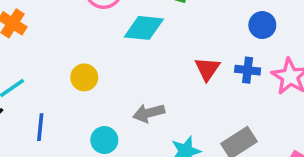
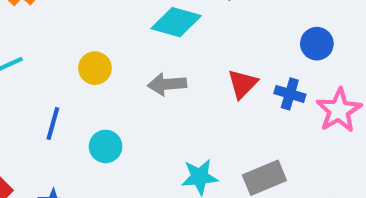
gray arrow: (149, 113) -> (167, 84), moved
blue line: (40, 127) -> (53, 123), moved

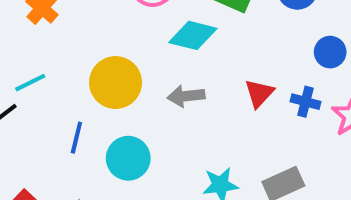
yellow circle: (95, 68) -> (116, 83), size x1.6
cyan circle: (106, 146) -> (128, 158), size x1.4

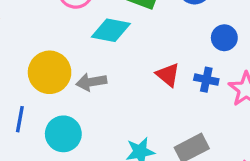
red triangle: (259, 93) -> (168, 75), turned -30
gray arrow: (186, 96) -> (91, 82), moved

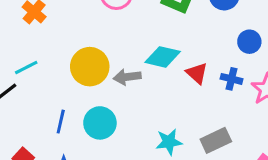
cyan diamond: (111, 30) -> (163, 57), moved
blue line: (20, 119) -> (61, 122), moved

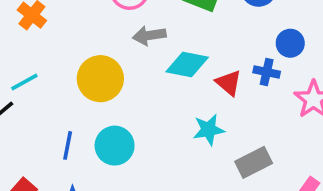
gray arrow: (127, 77) -> (149, 35), moved
blue cross: (231, 79) -> (267, 72), moved
cyan star: (169, 142) -> (209, 130), moved

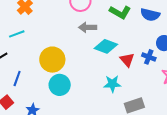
yellow circle: (100, 79) -> (52, 60), moved
cyan line: (24, 82) -> (17, 34), moved
blue line: (68, 145) -> (17, 78), moved

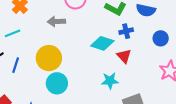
gray arrow: (88, 27) -> (56, 22), moved
blue cross: (149, 57) -> (126, 31), moved, turned -32
blue line: (17, 78) -> (16, 65), moved

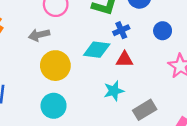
red triangle: (124, 56) -> (125, 59), turned -35
yellow circle: (49, 58) -> (55, 66), moved

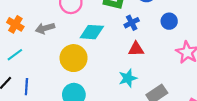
gray arrow: (39, 35) -> (45, 28), moved
cyan diamond: (97, 50) -> (92, 32), moved

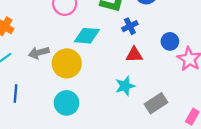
blue circle: (169, 21) -> (170, 41), moved
gray arrow: (45, 28) -> (39, 53), moved

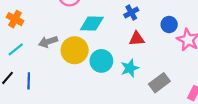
cyan circle: (67, 103) -> (101, 61), moved

